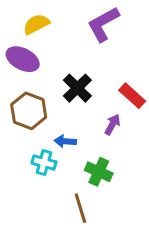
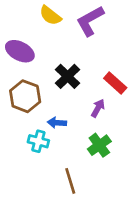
yellow semicircle: (36, 24) -> (50, 15), moved, turned -115
green cross: (99, 172) -> (99, 145), moved, turned 30

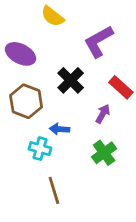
purple L-shape: (90, 21) -> (99, 41), moved
brown line: (70, 181) -> (54, 190), moved

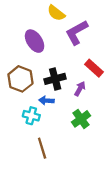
yellow semicircle: (53, 16) -> (56, 13), moved
purple ellipse: (20, 54) -> (35, 41), moved, turned 30
black cross: (71, 80) -> (55, 79), moved, turned 30

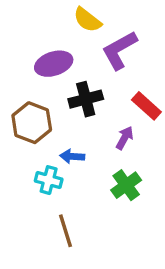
purple ellipse: (35, 41) -> (54, 64), turned -75
black cross: (55, 79) -> (86, 99), moved

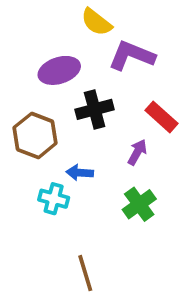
purple L-shape: (119, 50) -> (132, 56), turned 51
brown line: (65, 231) -> (85, 273), moved

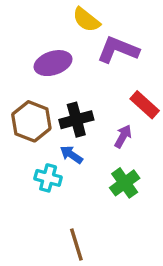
black cross: (95, 109) -> (76, 120), moved
blue arrow: (80, 173) -> (71, 155), turned 30

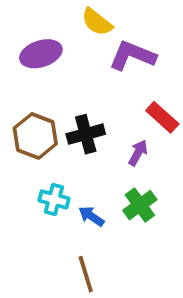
purple ellipse: (53, 63) -> (41, 54), moved
blue arrow: (71, 155) -> (91, 216), moved

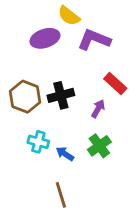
purple ellipse: (41, 54) -> (45, 38), moved

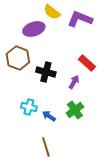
purple L-shape: (94, 40) -> (80, 19), moved
black cross: (61, 95) -> (46, 72), turned 30
brown hexagon: (25, 97) -> (18, 58), moved

